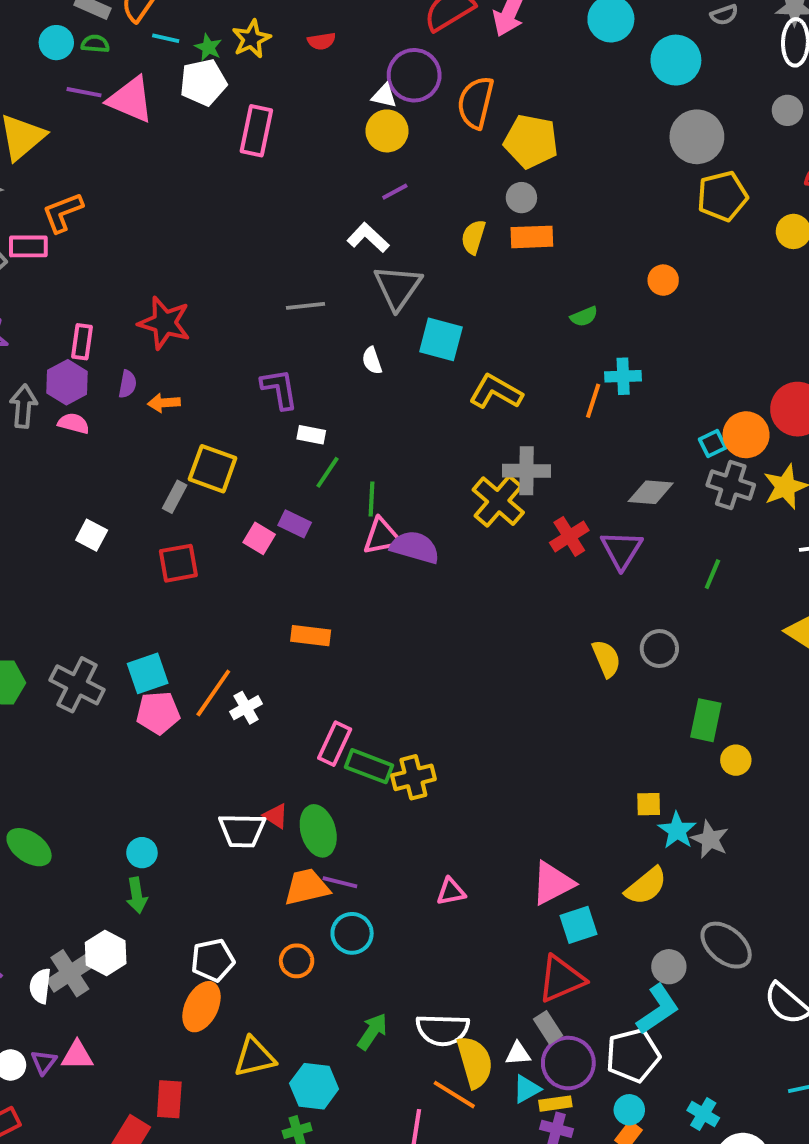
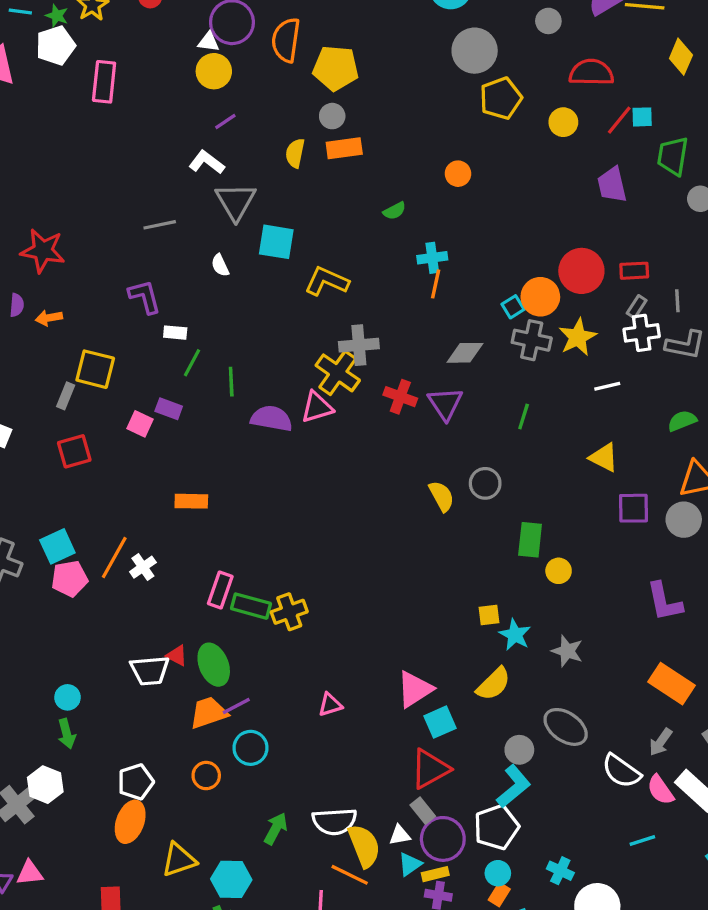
orange line: (593, 401) -> (436, 284), moved
pink triangle: (382, 536) -> (317, 407), moved
red cross: (569, 536) -> (400, 397), turned -32
gray star: (710, 839) -> (567, 651), moved
purple line: (340, 882) -> (236, 706), turned -36

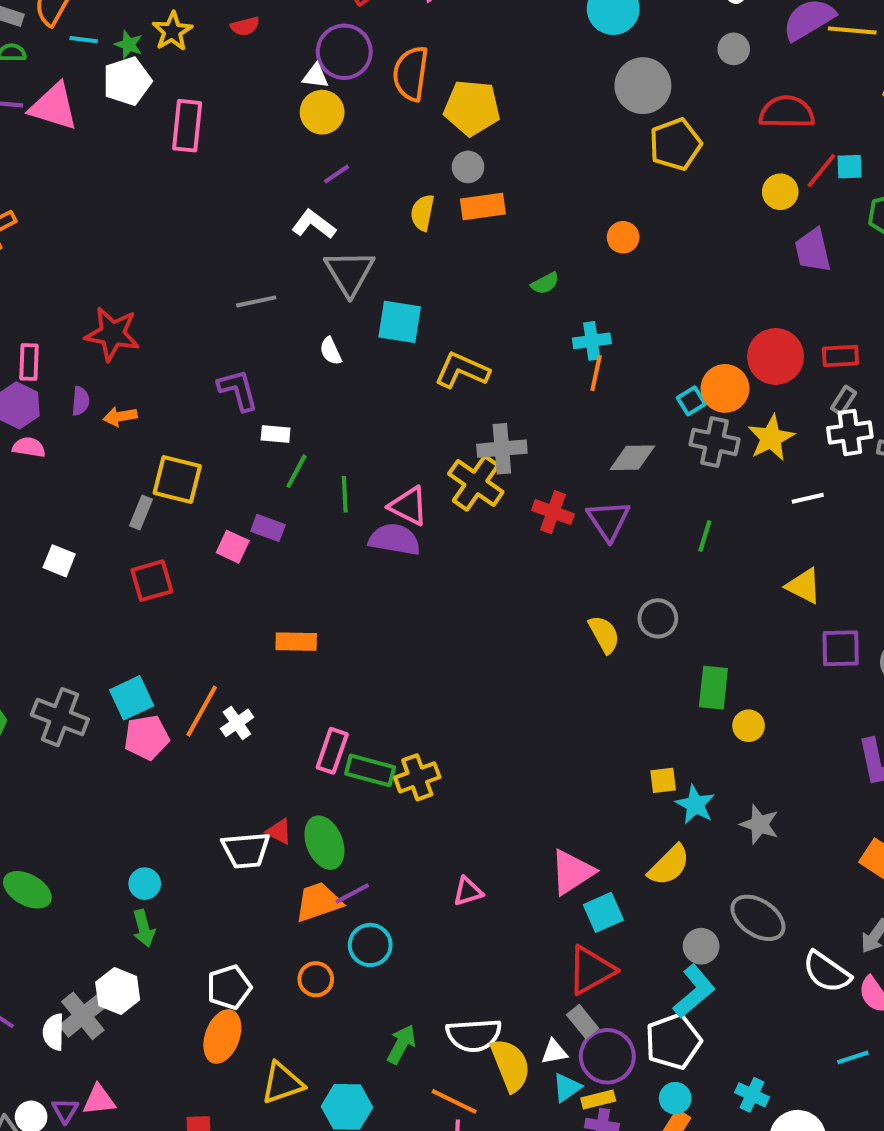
yellow circle: (563, 122) -> (780, 192), moved
pink triangle: (317, 407) -> (408, 506), moved, turned 44
orange line: (350, 875) -> (454, 1101), moved

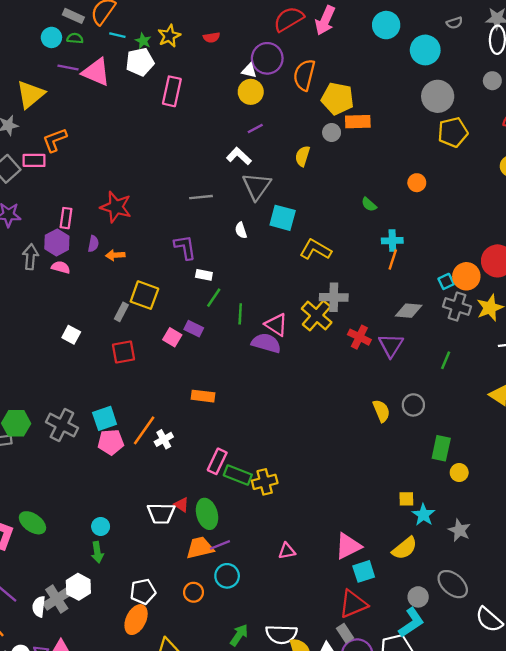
orange rectangle: (483, 206) -> (358, 122), moved
green semicircle: (545, 283) -> (369, 204), turned 63

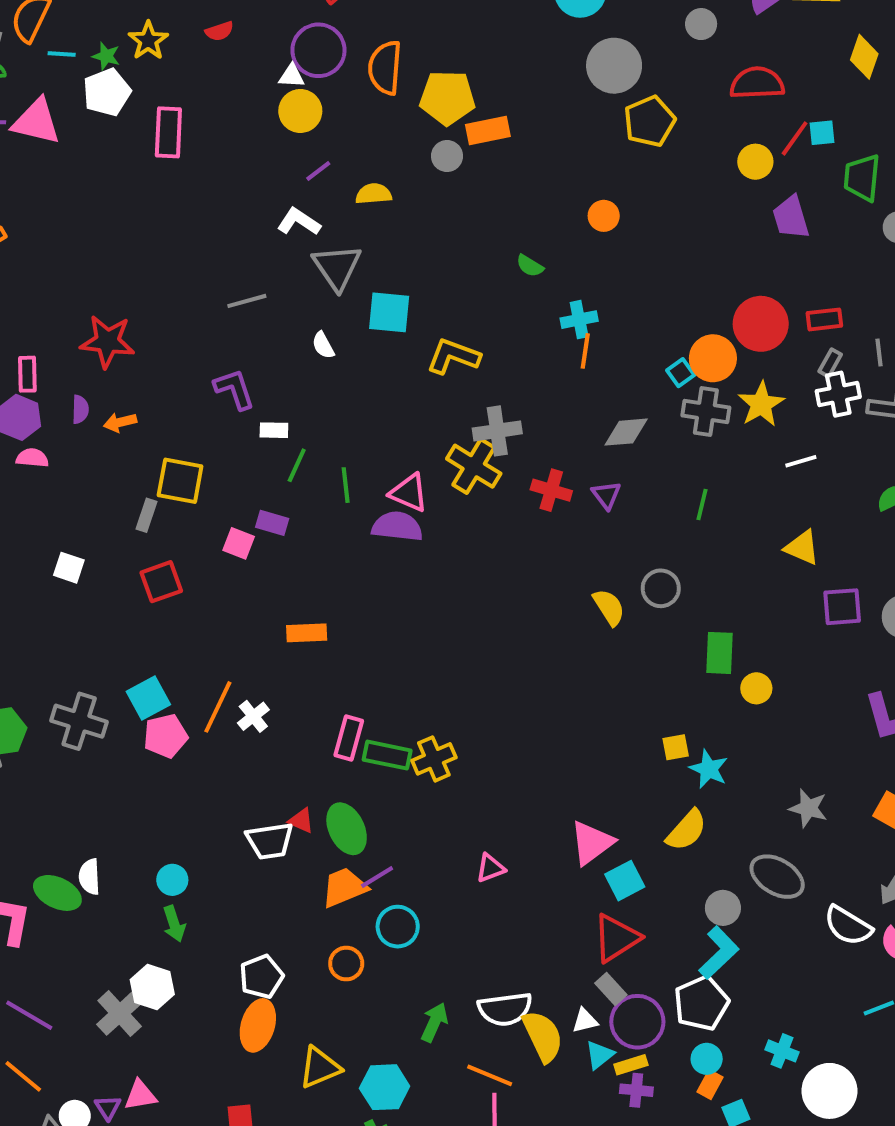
yellow semicircle: (302, 156) -> (374, 194), moved, turned 78
purple triangle: (391, 345) -> (606, 495), size x0.7
gray star: (459, 530) -> (808, 808), moved
white semicircle: (39, 607) -> (89, 877), moved

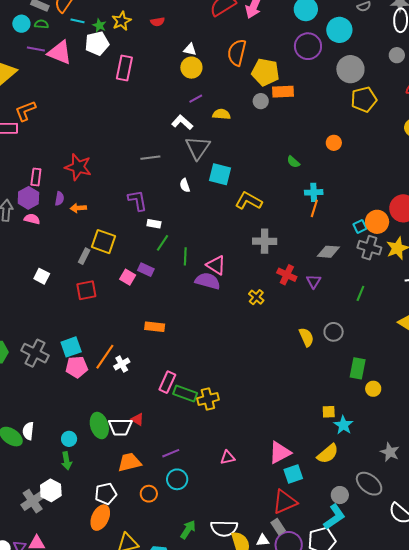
purple circle: (318, 50) -> (308, 46), moved
yellow cross: (474, 466) -> (256, 297), moved, size x0.6
green ellipse: (347, 829) -> (99, 426), moved
orange trapezoid: (344, 887) -> (130, 462), moved

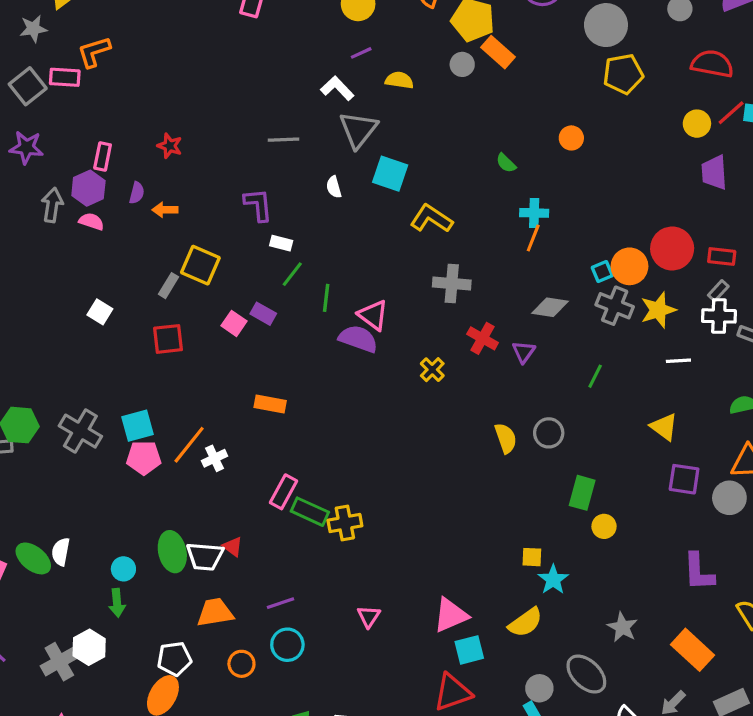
orange rectangle: (283, 92) -> (498, 52), turned 40
red star: (78, 167) -> (170, 146), size x0.6
pink triangle: (228, 457) -> (369, 617), turned -49

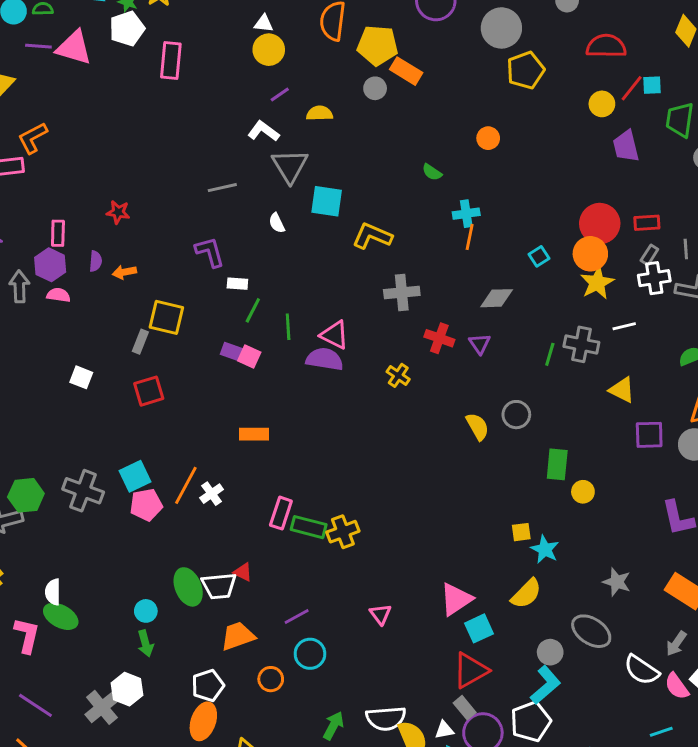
orange circle: (629, 266) -> (590, 254), moved
gray cross: (615, 306) -> (581, 344), moved
pink square: (234, 323) -> (249, 356), moved
white semicircle: (61, 552) -> (53, 592), moved

